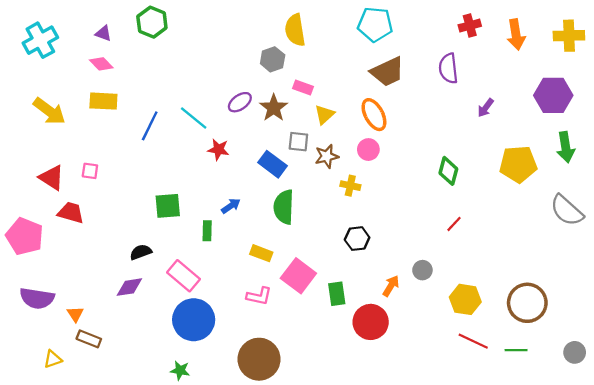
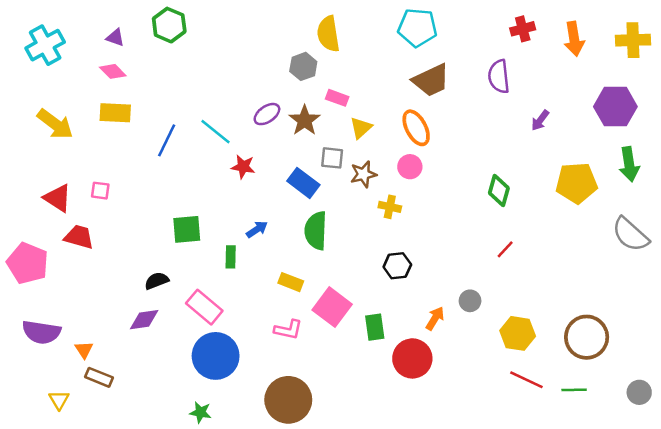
yellow triangle: (53, 359) -> (59, 400), turned -42

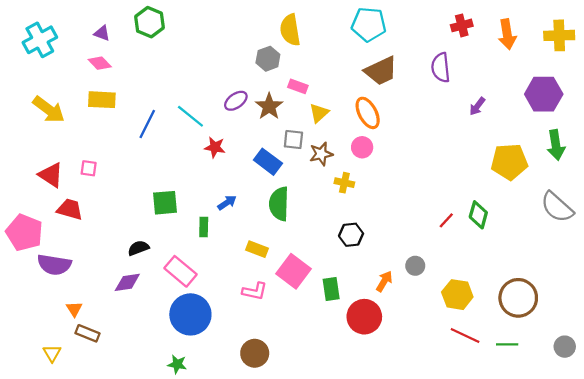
green diamond: (499, 191) -> (478, 215), moved
purple semicircle: (41, 332) -> (54, 265), moved
brown circle: (288, 400) -> (255, 353), size x0.7

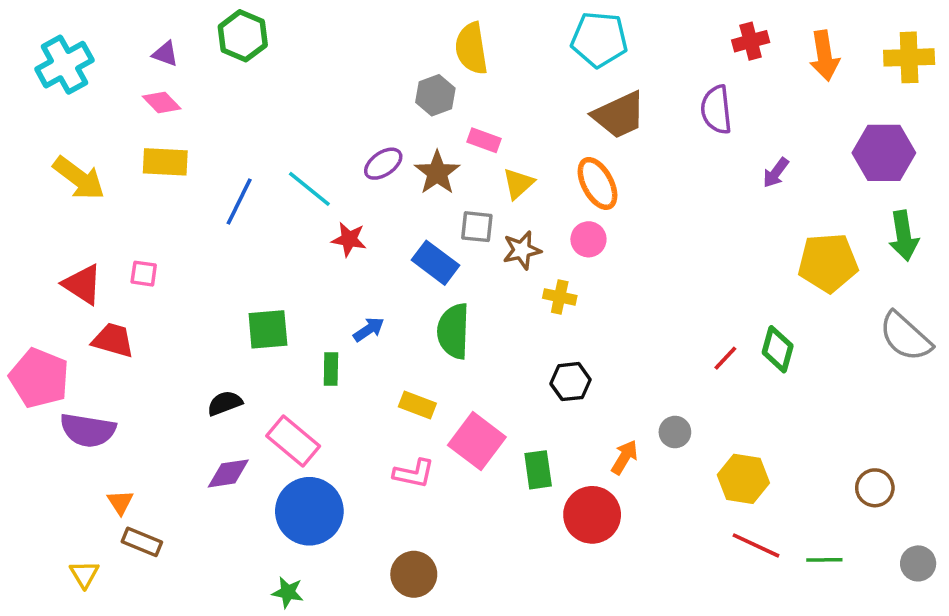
purple diamond: (127, 282) -> (228, 473), moved
brown circle: (518, 298) -> (875, 488), moved, size x0.6

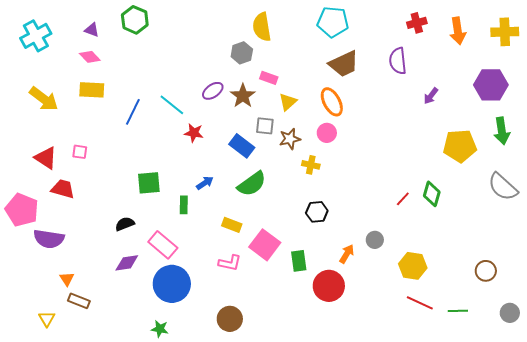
green semicircle: (453, 331) -> (252, 184), turned -128

